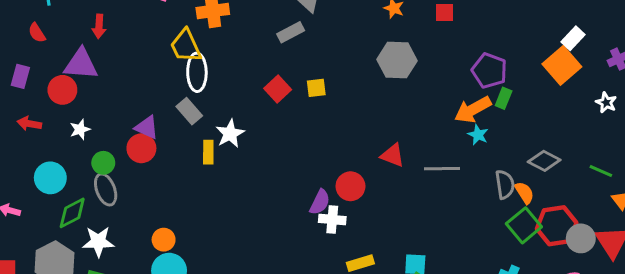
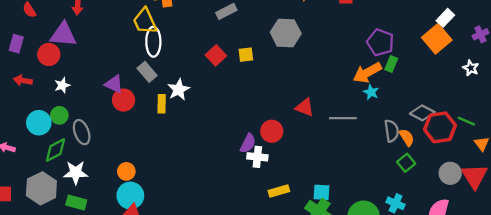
gray hexagon: (397, 60) -> (286, 33), moved
red circle: (141, 148) -> (124, 100), moved
green circle: (103, 163) -> (59, 115), moved
green square: (524, 225) -> (406, 163), size x0.7
red hexagon: (557, 226) -> (440, 127), moved

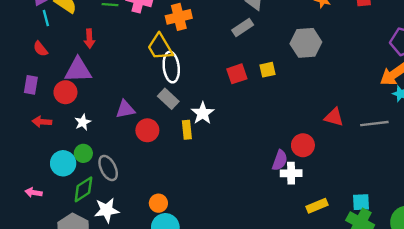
red square: (216, 55) -> (237, 74), turned 30
purple triangle: (114, 84) -> (125, 109), moved, turned -30

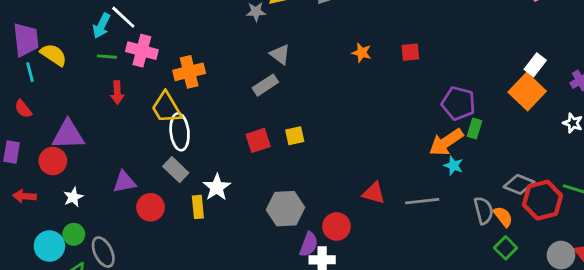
red arrow: (89, 39) -> (117, 93), moved
gray hexagon: (306, 43) -> (285, 209), moved

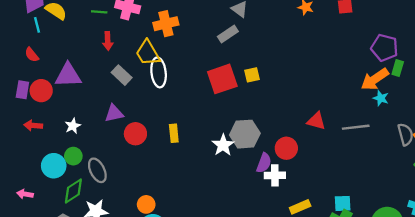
red square: (258, 140) -> (222, 79), size x1.5
red circle: (53, 161) -> (41, 91), moved
gray rectangle: (176, 170) -> (122, 75), moved
white star: (217, 187) -> (223, 145), moved

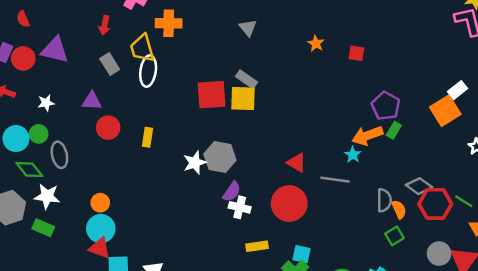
gray rectangle: (228, 34) -> (247, 79), moved, turned 54
yellow square: (252, 75) -> (243, 98), size x1.6
cyan star: (381, 98) -> (353, 155), moved
red circle: (286, 148) -> (289, 204), moved, size x1.5
green diamond: (73, 191) -> (29, 170), turned 70

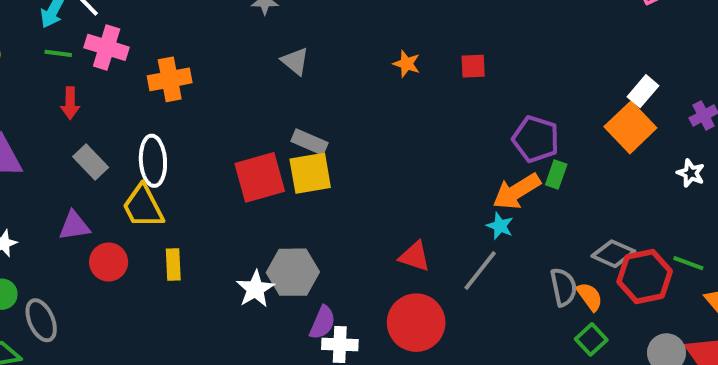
yellow trapezoid: (142, 48) -> (143, 206), moved
gray line: (335, 180) -> (480, 270), turned -48

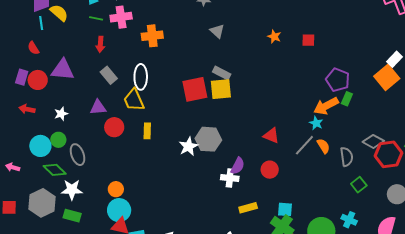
pink cross: (107, 47) -> (121, 17), turned -30
orange semicircle: (590, 297) -> (323, 146), moved
purple semicircle: (322, 322) -> (238, 166), moved
red circle: (416, 323) -> (270, 170), size x0.6

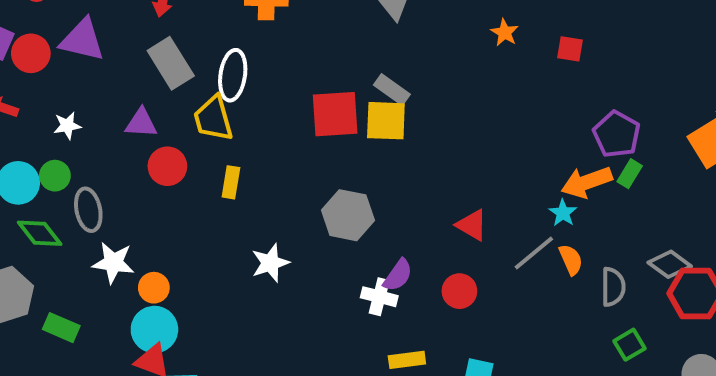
gray rectangle: (109, 75) -> (171, 63), size x1.4
white star: (188, 146) -> (270, 263), moved
white star: (72, 190) -> (113, 263), moved

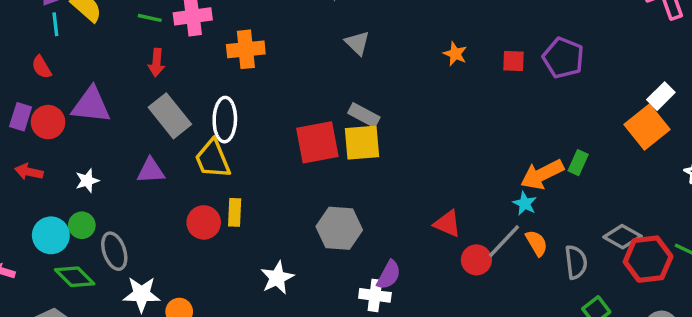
purple pentagon: (617, 134) -> (563, 58), moved
red circle: (167, 166) -> (204, 222), moved
red circle: (459, 291) -> (476, 260), moved

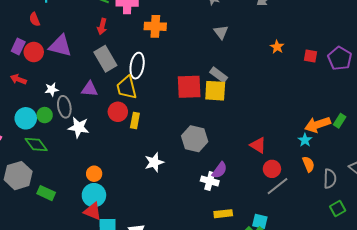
red circle: (204, 222) -> (118, 112), moved
gray line: (504, 241) -> (278, 186), moved
gray ellipse: (114, 251) -> (64, 107), moved
white star: (142, 294) -> (79, 127), moved

